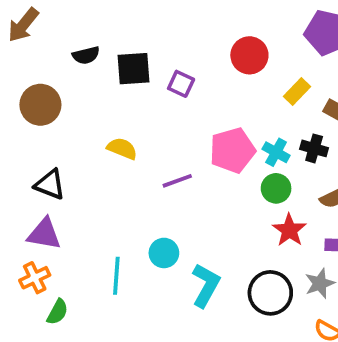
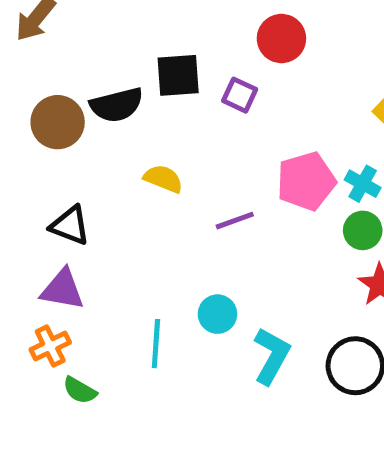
black semicircle: (86, 55) -> (117, 105), moved, size x1.5
red circle: (249, 55) -> (281, 39), moved
green semicircle: (58, 312) -> (80, 390), turned 92

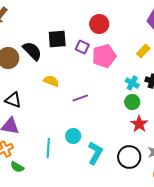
black semicircle: (117, 105) -> (32, 51), turned -120
pink pentagon: (306, 181) -> (104, 56), moved

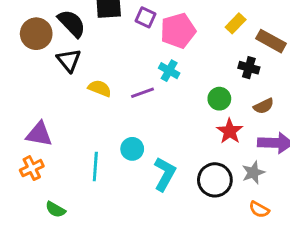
yellow semicircle: (51, 81) -> (100, 88), moved
cyan cross: (132, 83) -> (169, 71), moved
black triangle: (13, 100) -> (69, 60), moved, turned 30
green semicircle: (17, 167) -> (55, 209), moved

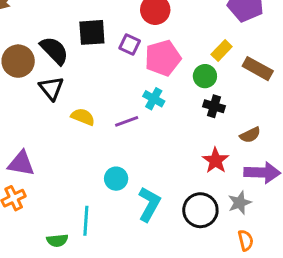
black cross: (249, 68) -> (214, 106), moved
green circle: (219, 99) -> (205, 76), moved
cyan line: (95, 167) -> (86, 221), moved
green semicircle: (55, 209) -> (57, 240), moved, turned -36
orange semicircle: (259, 209) -> (246, 240), turned -132

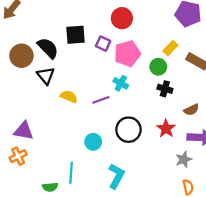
cyan L-shape: (149, 204) -> (116, 176), moved
black circle: (200, 210) -> (128, 130), moved

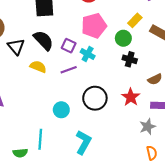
purple square: (103, 44) -> (69, 46), moved
black semicircle: (48, 48) -> (43, 40), moved

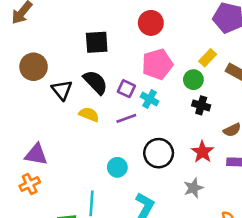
gray star: (148, 127) -> (193, 188), moved

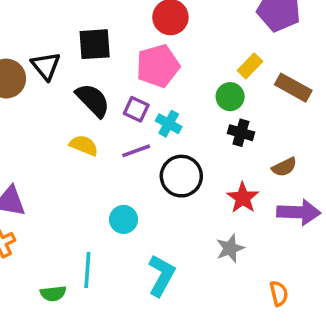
pink pentagon: (157, 64) -> (158, 66), moved
black triangle: (62, 90) -> (46, 66), moved
black circle: (159, 153) -> (181, 176), moved

